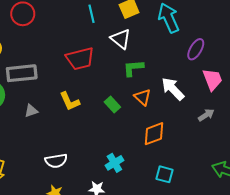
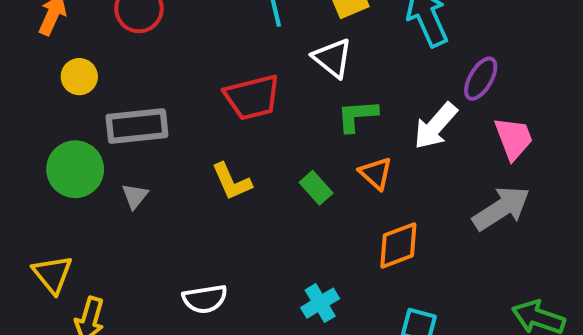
white arrow: (173, 89) -> (435, 126), moved, turned -95
gray triangle: (31, 111) -> (135, 196), moved, turned -32
gray arrow: (206, 115) -> (501, 208), size x1.8

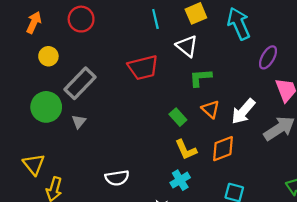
gray rectangle: (137, 126) -> (80, 83), turned -40
white arrow: (435, 126) -> (243, 111), moved
yellow L-shape: (232, 182) -> (186, 150), moved

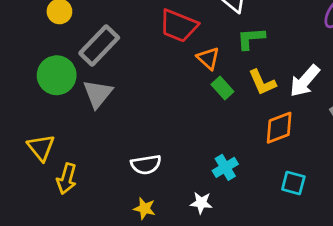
red trapezoid: (143, 68) -> (179, 26), turned 36
orange triangle: (211, 109) -> (208, 58), moved
gray triangle: (79, 122) -> (98, 94), size x1.6
yellow L-shape: (186, 150) -> (262, 82), moved

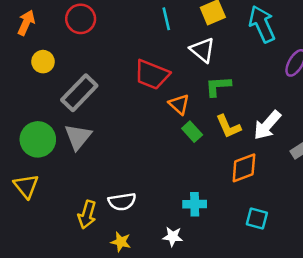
green circle: (57, 75) -> (38, 139), moved
cyan cross: (225, 167) -> (195, 204), turned 30
yellow arrow: (67, 179) -> (87, 215), moved

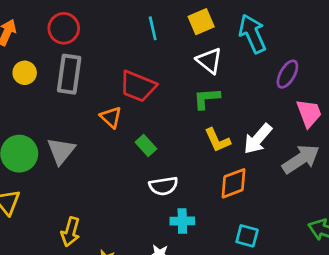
white triangle: (202, 50) -> (209, 61), moved
gray rectangle: (79, 93) -> (69, 74), moved, turned -36
orange triangle: (179, 104) -> (111, 117), moved
green rectangle: (192, 132) -> (146, 146), moved
white semicircle: (122, 202) -> (163, 186), moved

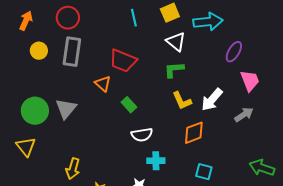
cyan arrow: (252, 34) -> (208, 22), turned 108
gray arrow: (301, 159) -> (244, 115), size x0.7

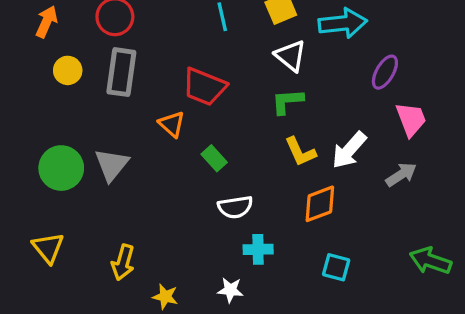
yellow triangle: (26, 147) -> (48, 248), moved

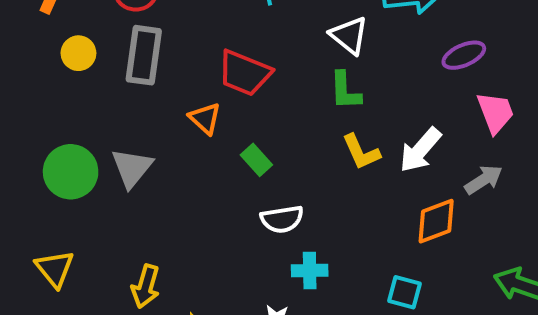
purple ellipse: (385, 72) -> (464, 55), turned 36
green L-shape: (287, 101) -> (345, 91), turned -88
orange diamond: (320, 204) -> (436, 221), moved

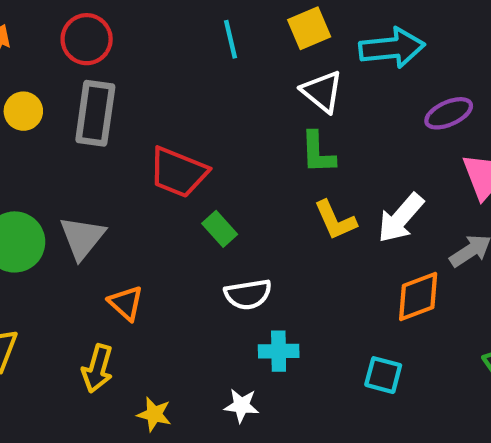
red trapezoid: (244, 73) -> (178, 172), moved
orange triangle: (205, 118) -> (126, 303), moved

